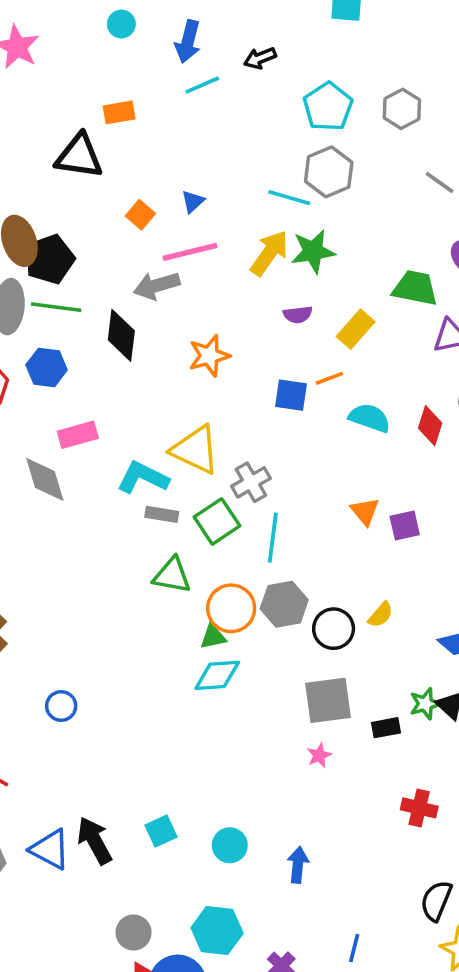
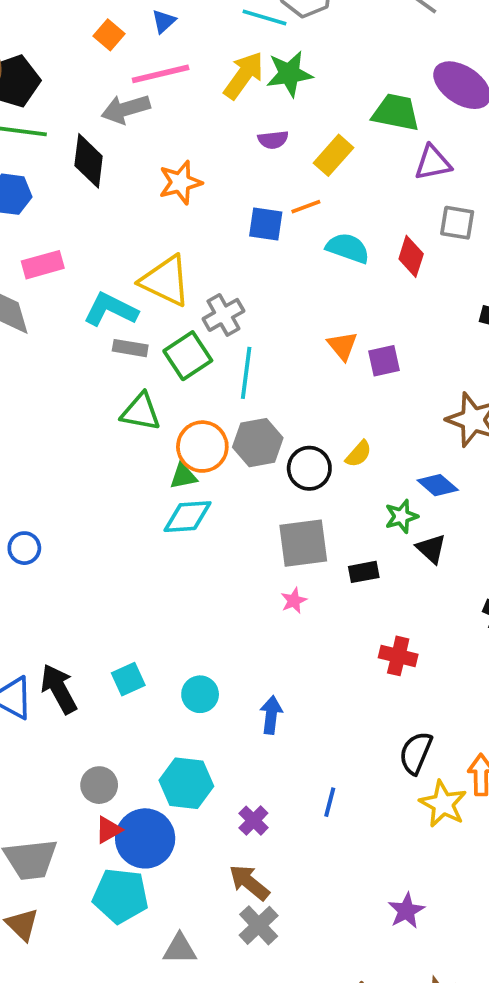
green star: (425, 704) -> (401, 516), moved

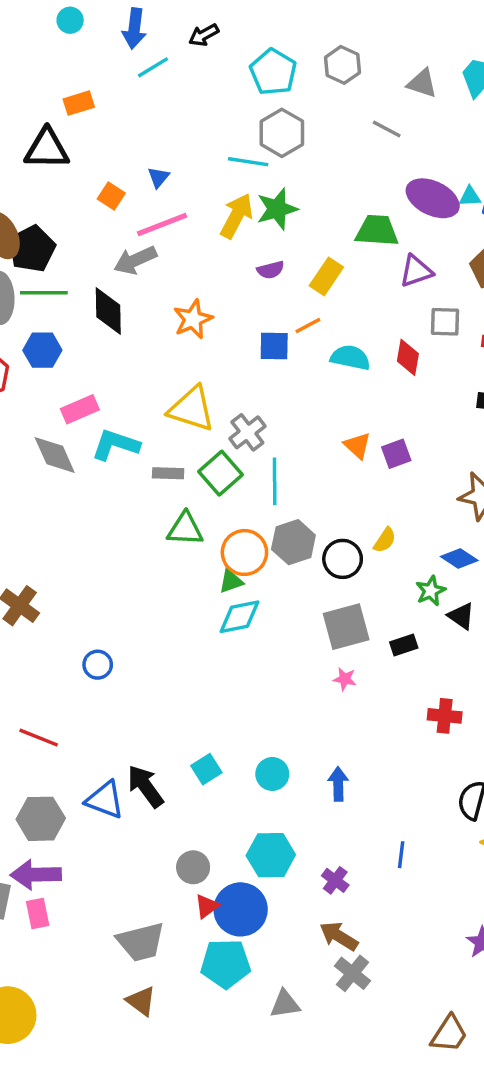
cyan L-shape: (111, 310) -> (115, 445), moved
pink star: (294, 601) -> (345, 679), turned -30

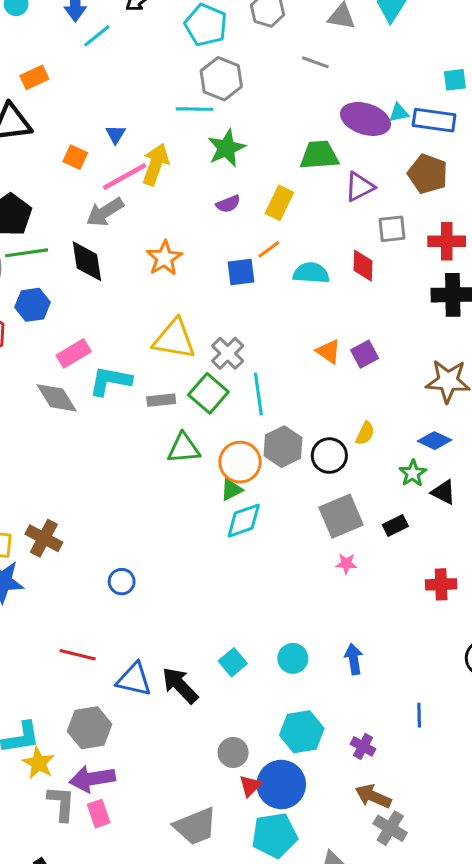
yellow arrow: (236, 216) -> (156, 164), moved
blue triangle: (105, 800) -> (134, 679), moved

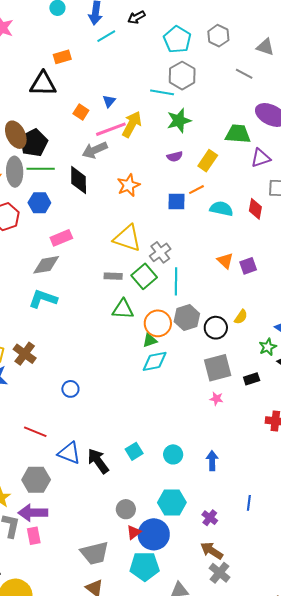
cyan L-shape: (110, 381) -> (43, 299), moved
gray diamond: (57, 398) -> (46, 265), turned -76

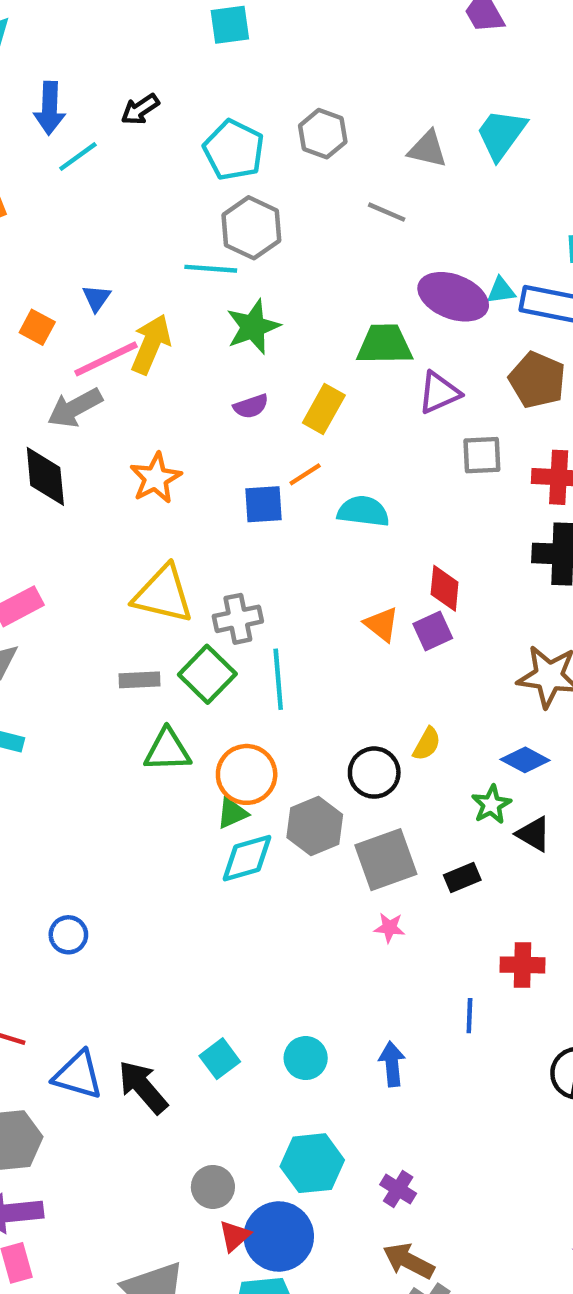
red diamond: (255, 209) -> (445, 588), moved
gray cross: (160, 252) -> (238, 619), turned 30
gray hexagon: (187, 318) -> (315, 826), moved
blue line: (249, 503) -> (469, 1016), moved

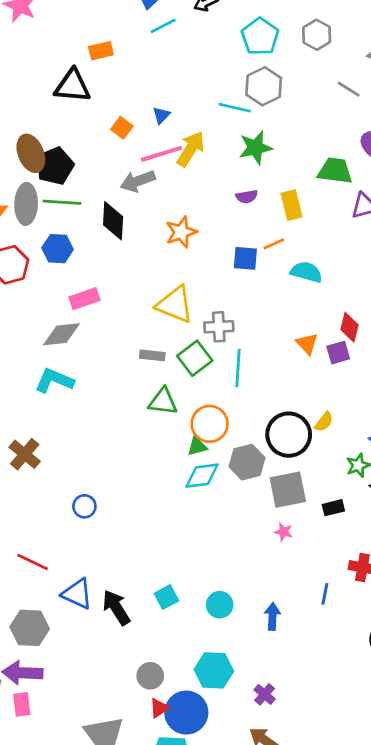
yellow rectangle: (324, 409) -> (292, 205), turned -52
black circle: (374, 773) -> (289, 435), size x1.4

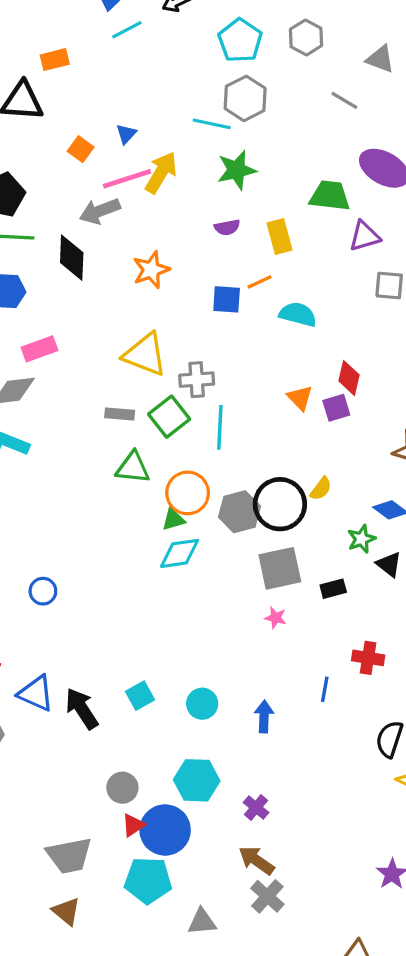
gray hexagon: (247, 462) -> (239, 512), moved

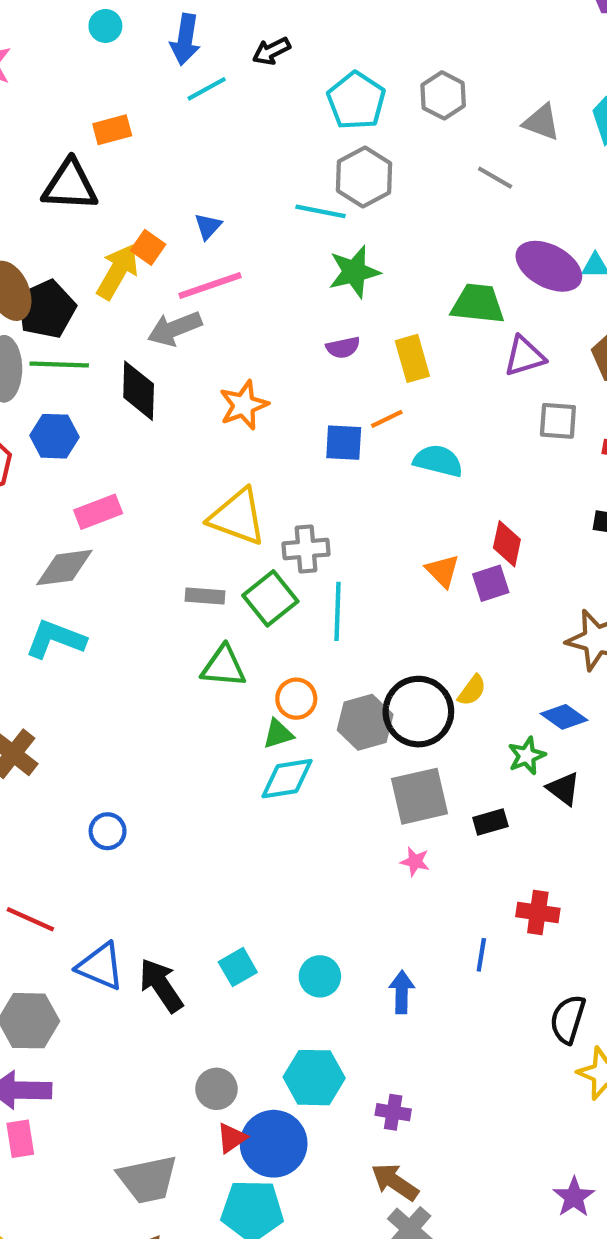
yellow arrow: (161, 173) -> (118, 272), moved
orange circle: (188, 493) -> (296, 699), size x0.7
purple cross: (256, 808) -> (393, 1112), turned -30

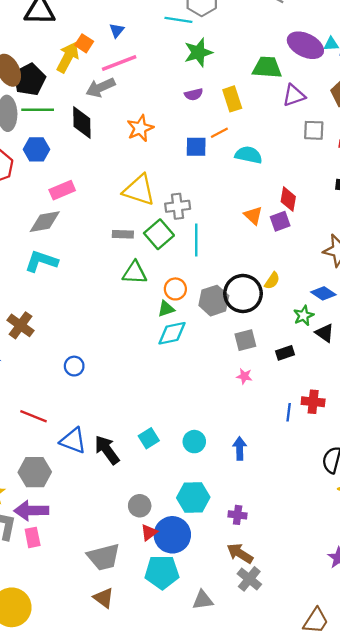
gray square: (420, 796) -> (245, 340), size x0.7
blue line: (481, 955) -> (289, 412), moved

